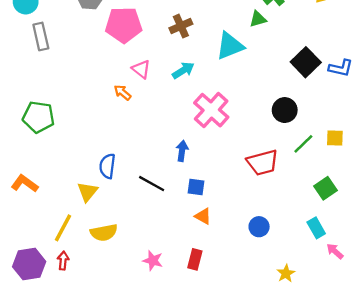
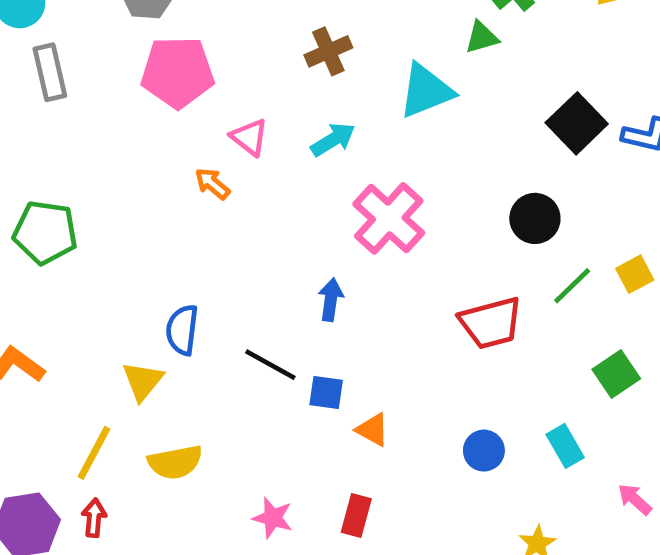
pink pentagon: (124, 25) -> (178, 72), moved
yellow square: (335, 138) -> (635, 274), turned -30
blue square: (196, 187) -> (326, 393), moved
cyan rectangle: (316, 228) -> (565, 446), moved

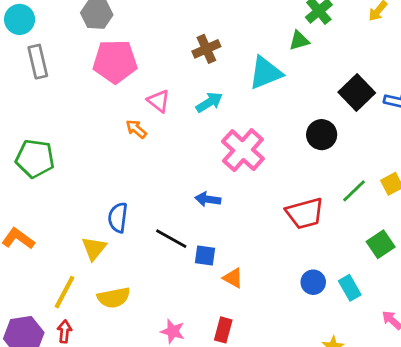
black circle: (535, 218) -> (322, 135), moved
blue arrow: (331, 300) -> (208, 199), turned -90
blue circle: (484, 451) -> (313, 282), moved

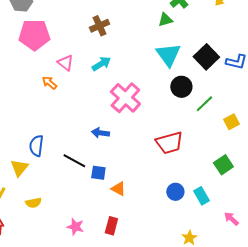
cyan triangle: (265, 73) -> (168, 55), moved, turned -44
green line: (354, 191) -> (204, 104), moved
yellow semicircle: (114, 298) -> (33, 203), size x0.7

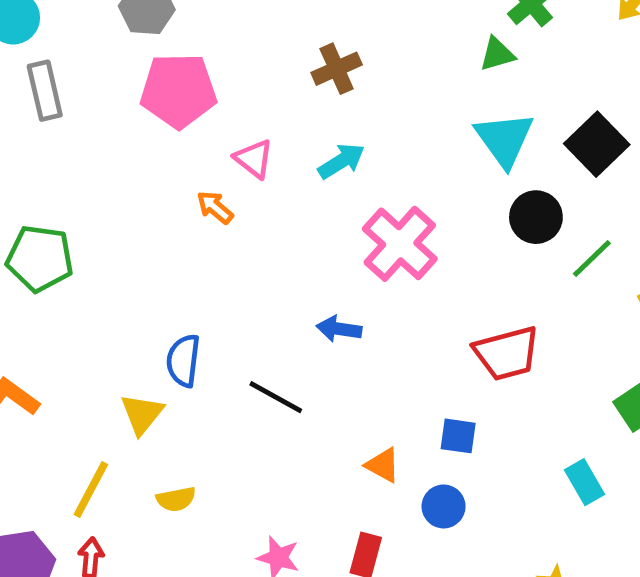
blue square: (98, 173) -> (458, 436), moved
blue circle: (175, 192) -> (444, 506), moved

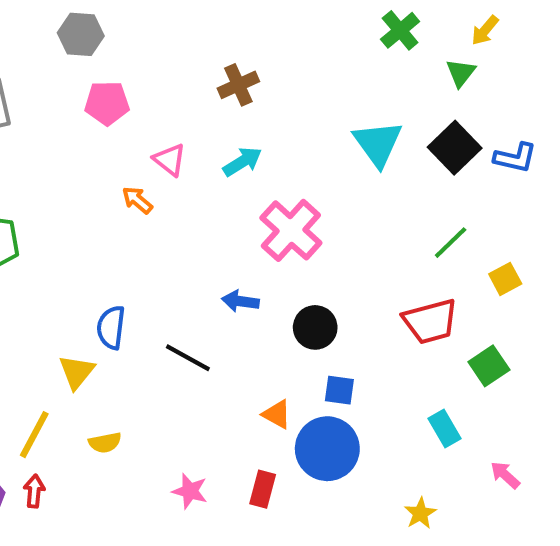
green triangle: (497, 54) -> (461, 73), moved, turned -36
pink pentagon: (178, 91) -> (107, 103), size x0.7
black circle: (536, 217) -> (315, 327), moved
red trapezoid: (507, 353) -> (430, 321), moved
blue circle: (444, 506) -> (327, 449), size x1.8

